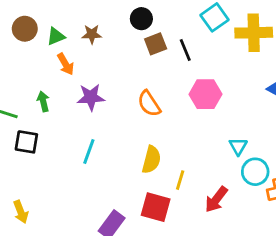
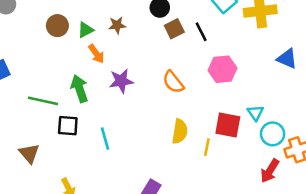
green arrow: (43, 101) -> (79, 88), size x1.5
cyan line: (89, 152) -> (105, 139), moved, turned -30
red arrow: (216, 199) -> (270, 171), moved
red square: (156, 207) -> (228, 125), moved

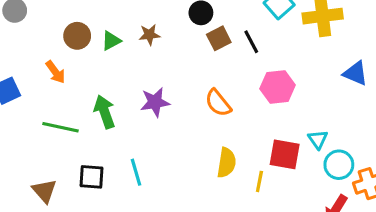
orange arrow: (96, 54) -> (55, 72), moved
black square: (68, 126) -> (92, 177), moved

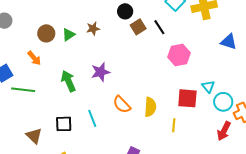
orange semicircle: (218, 103) -> (122, 105), moved
green line: (61, 127) -> (23, 90), moved
yellow line: (259, 181) -> (174, 125), moved

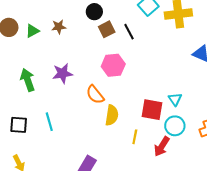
pink hexagon: (179, 55) -> (113, 65), moved
cyan circle: (223, 102) -> (175, 126), moved
orange semicircle: (122, 105) -> (95, 95), moved
red arrow: (224, 131) -> (162, 146), moved

